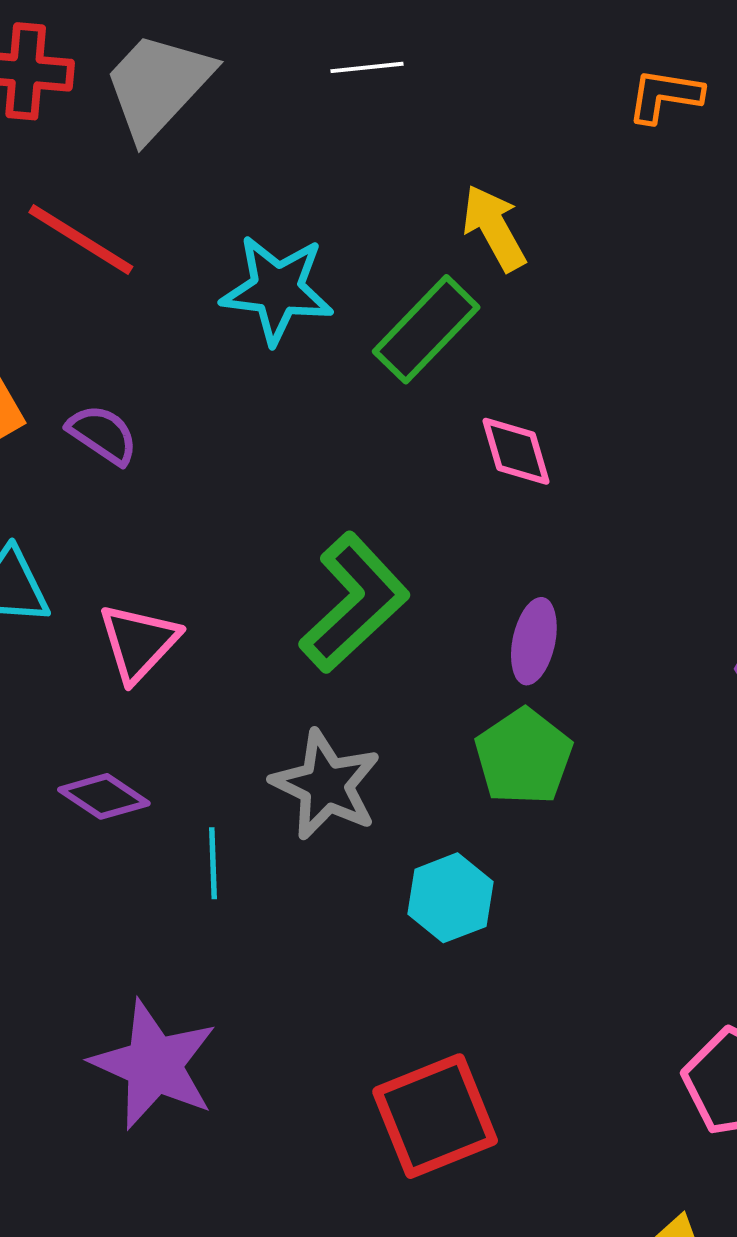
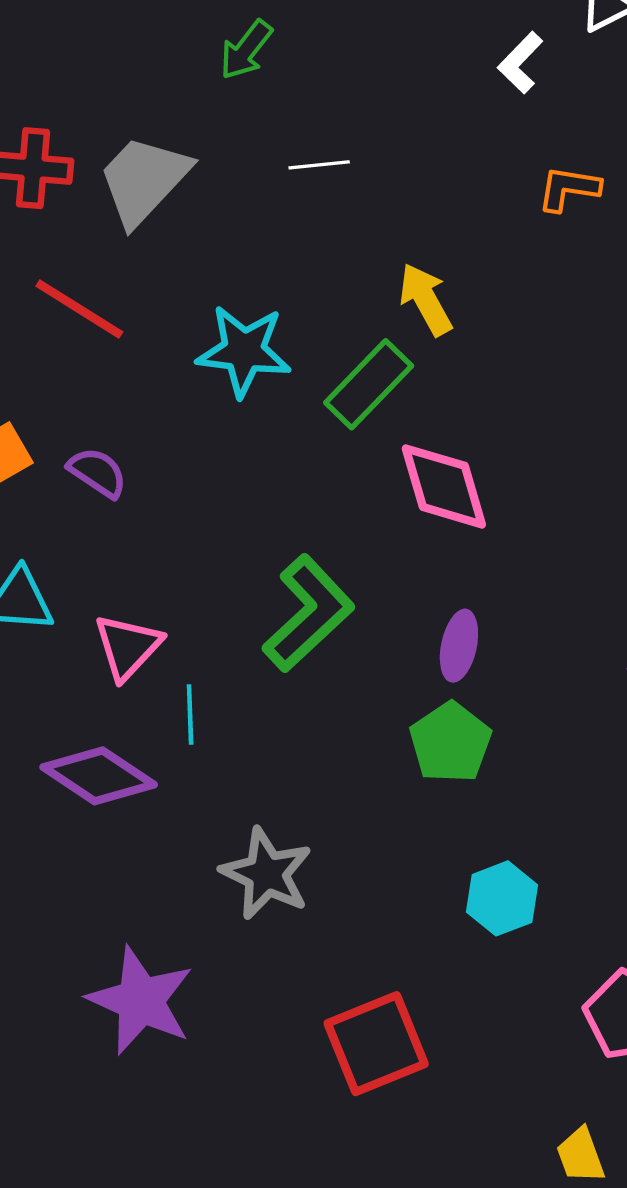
pink diamond: (516, 451) -> (444, 486), size x1.5
gray star: (326, 785) -> (266, 874), moved
purple diamond: (104, 796) -> (99, 776), size x1.5
cyan line: (213, 863) -> (190, 714), moved
cyan hexagon: (450, 898) -> (502, 898), moved

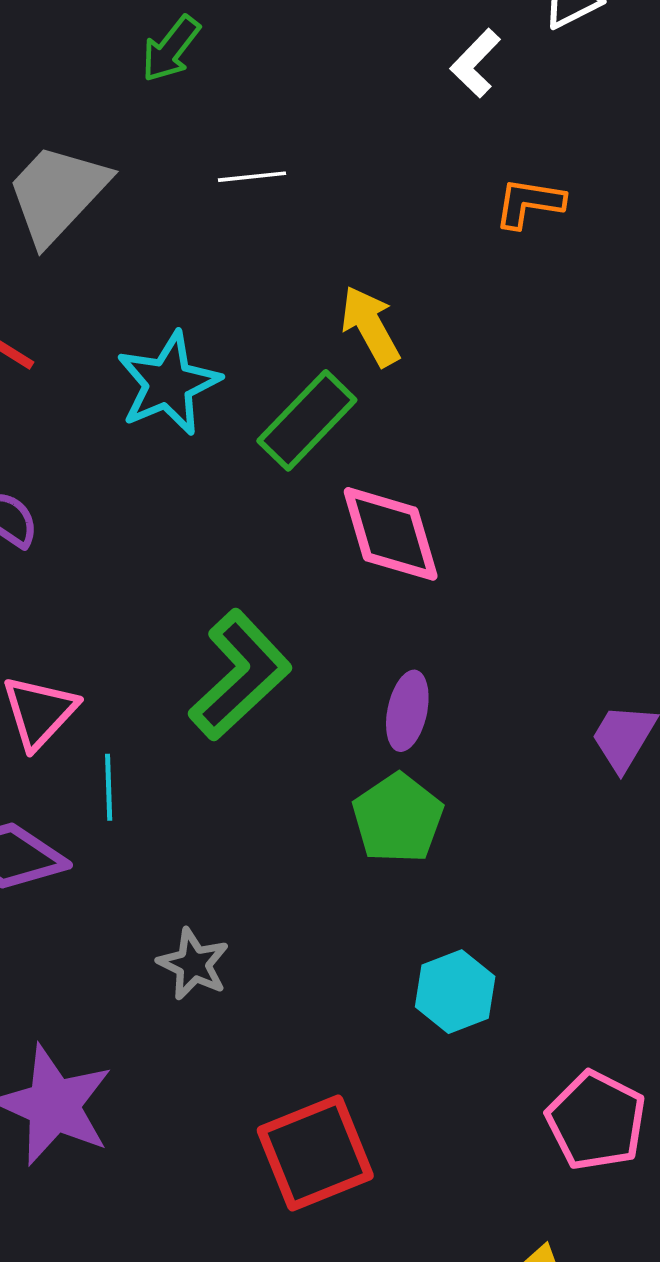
cyan star: (244, 351) -> (168, 383), turned -30
gray star: (266, 874) -> (193, 964), size x0.7

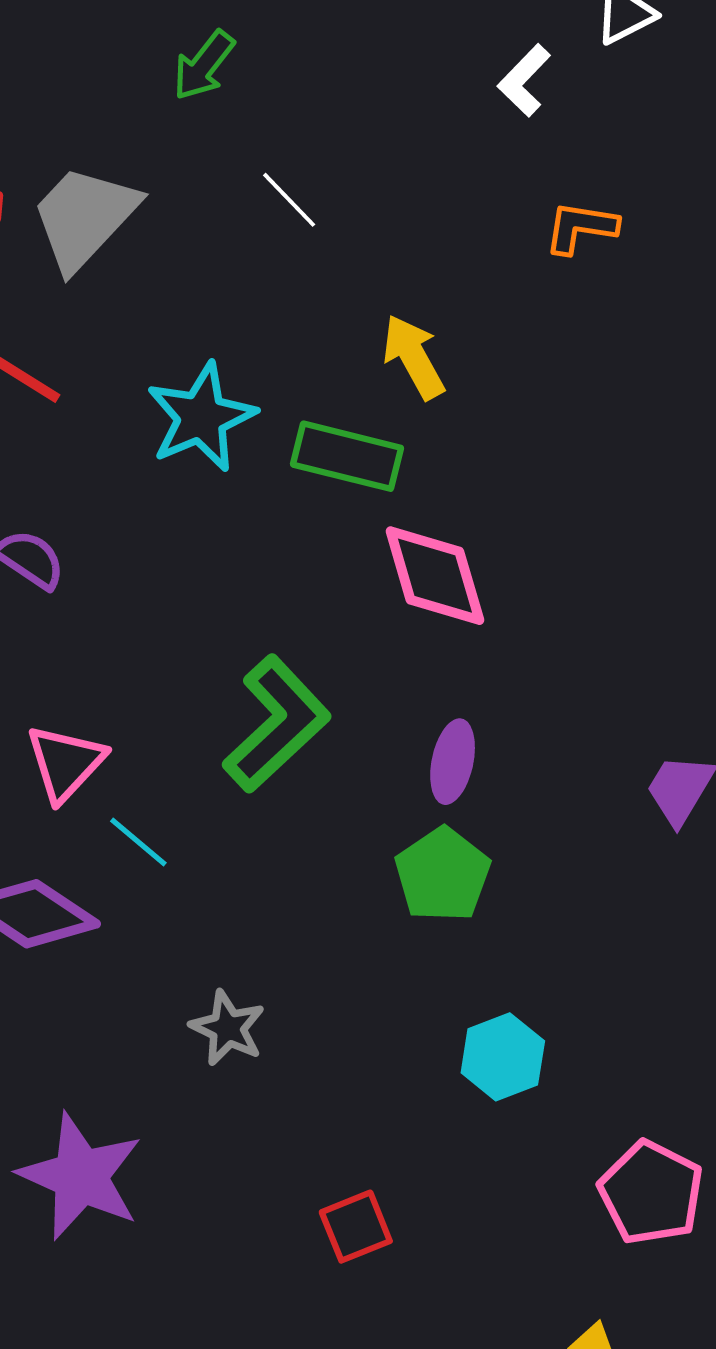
white line: (252, 177) -> (289, 200), turned 52
green rectangle: (307, 420) -> (347, 456), turned 60
cyan line: (109, 787) -> (138, 842), turned -48
red square: (315, 1153) -> (356, 1227), size x0.6

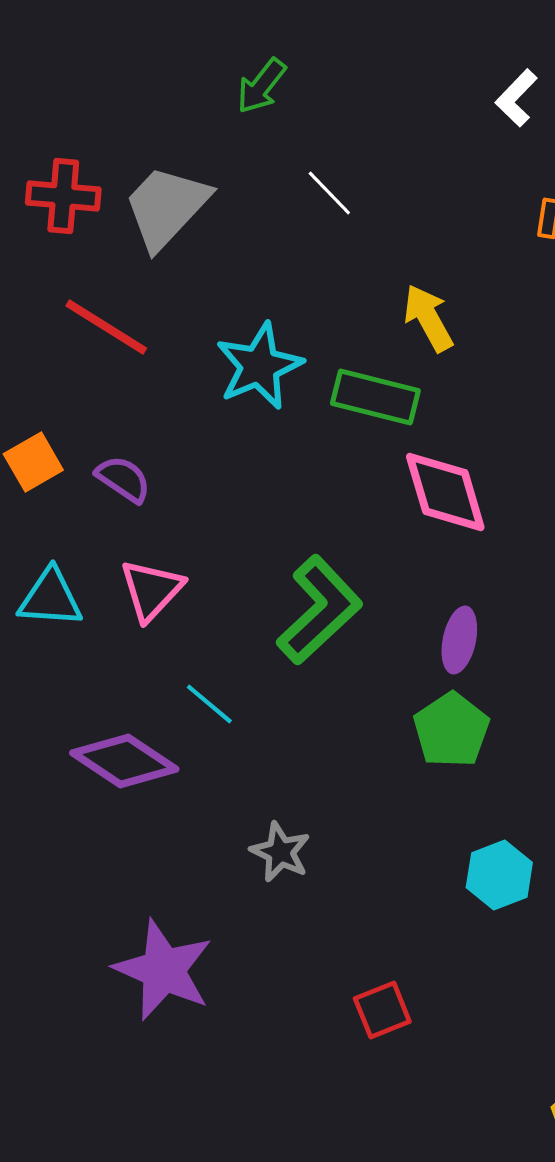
pink triangle: (65, 763) -> (151, 590), moved

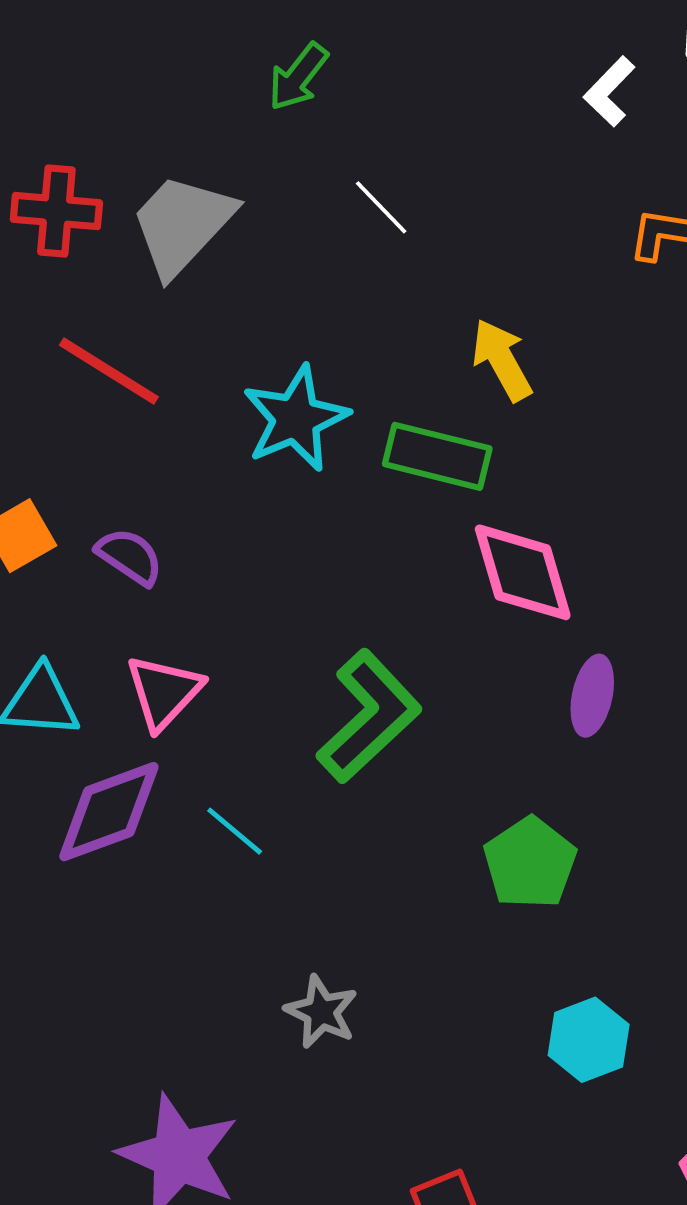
purple ellipse: (459, 640) -> (592, 696), moved
purple diamond: (124, 761) -> (109, 812), moved, turned -54

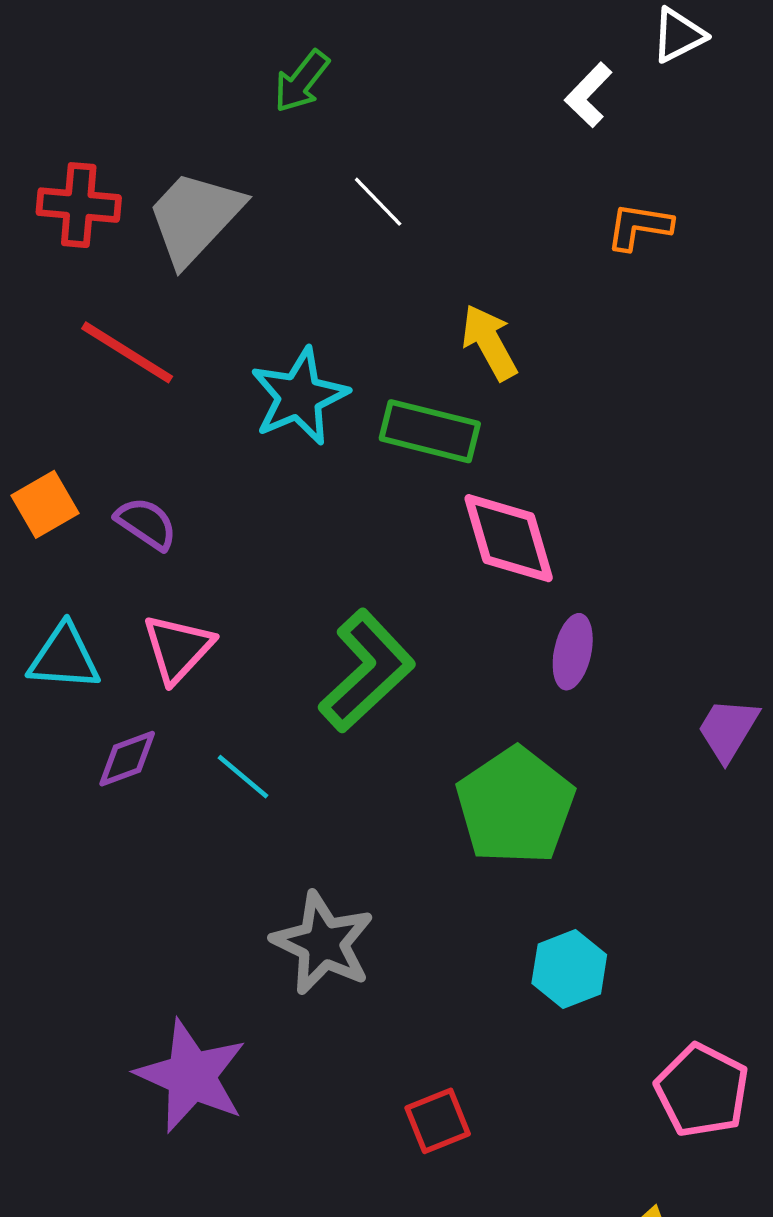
purple diamond: (109, 812) -> (127, 759), size x0.6
green pentagon: (530, 863) -> (515, 806), size x1.4
gray star: (321, 1012) -> (323, 943), size x1.5

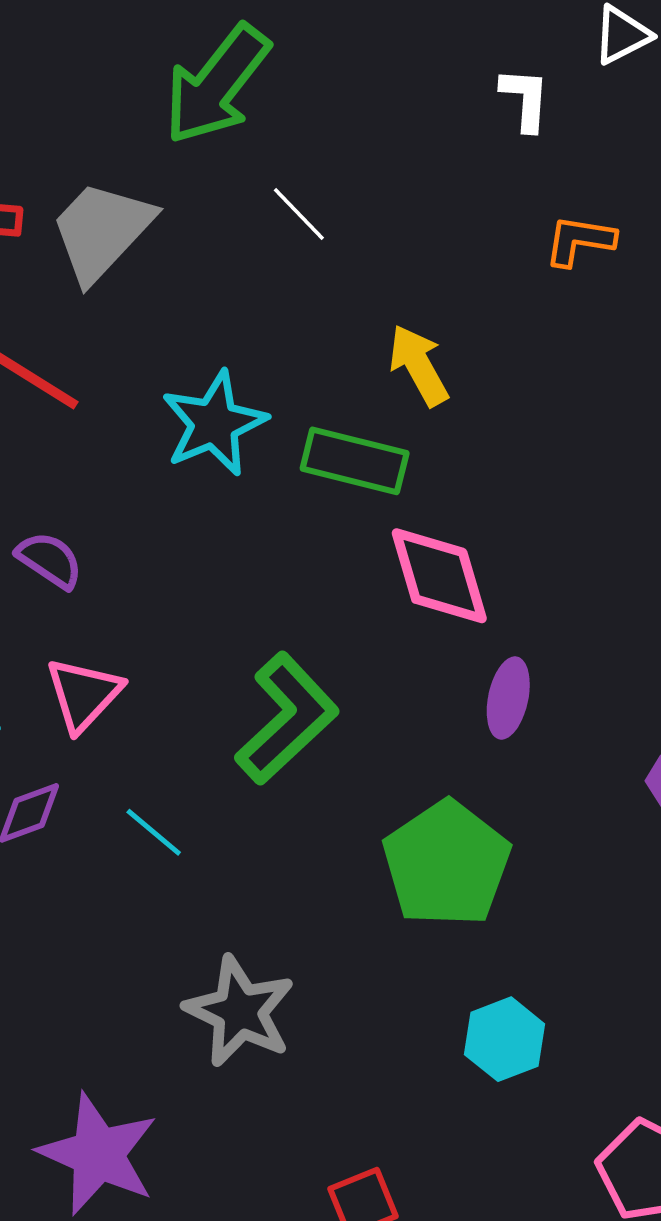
green arrow: (302, 81) -> (217, 85), size x1.8
white L-shape: (588, 95) -> (525, 99), turned 140

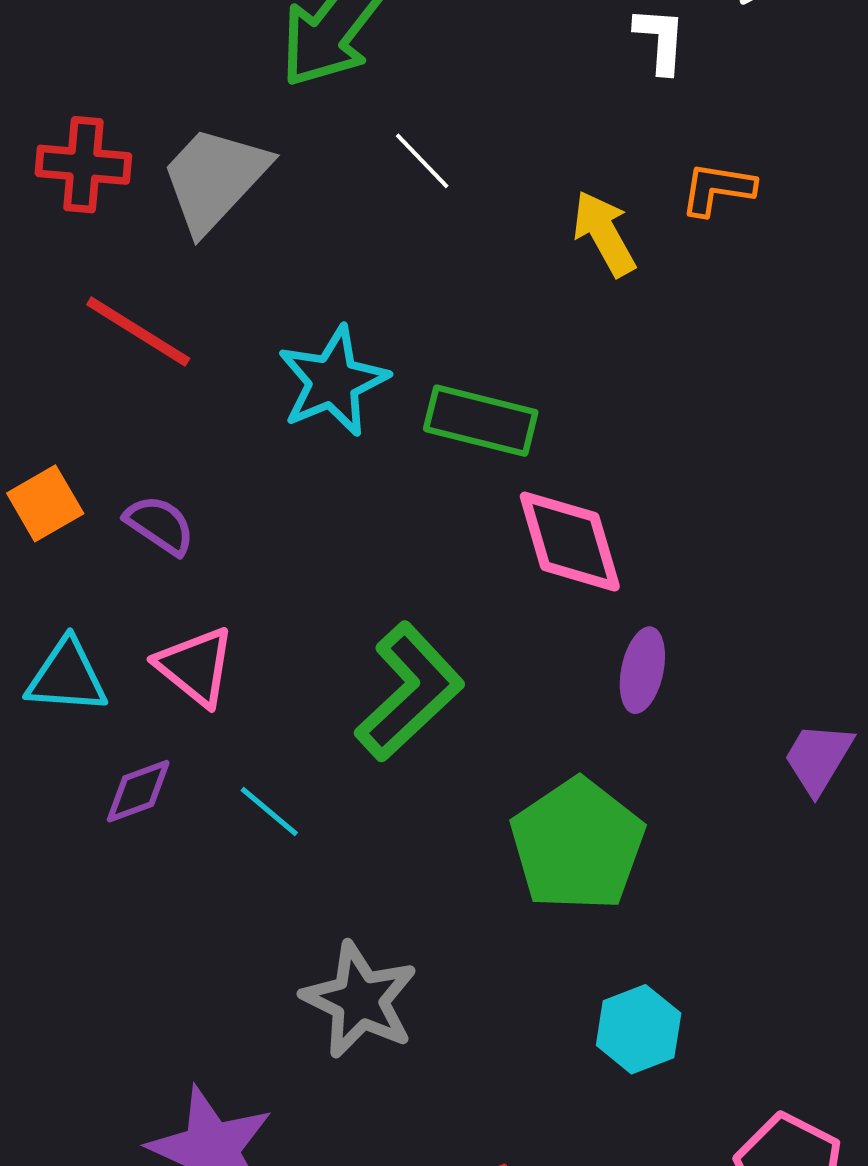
yellow arrow: (419, 365) -> (604, 233), moved
pink triangle: (84, 694) -> (195, 666), turned -34

